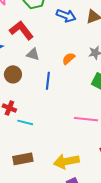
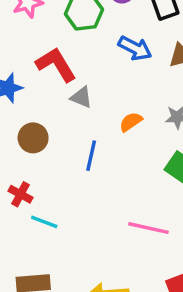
gray triangle: (33, 54) -> (81, 97), moved

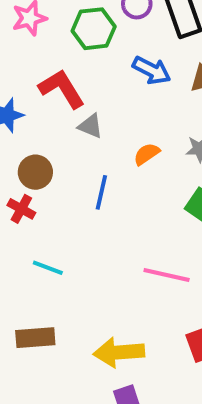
red cross: (20, 194) -> (21, 209), moved

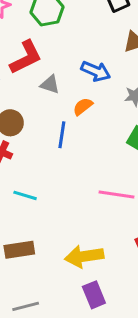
blue arrow: (152, 70) -> (96, 71), moved
red L-shape: (62, 89) -> (26, 57), turned 99
orange semicircle: (147, 154) -> (83, 106), moved

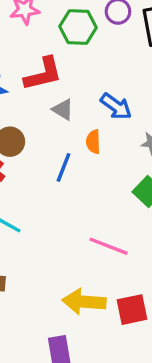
orange semicircle: (83, 106) -> (93, 142), turned -66
yellow arrow: (84, 256) -> (84, 302), moved

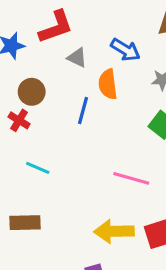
orange semicircle: (93, 142) -> (108, 84), size x1.4

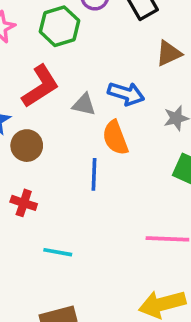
gray triangle: (77, 58) -> (84, 105), moved
brown circle: (32, 92) -> (27, 146), moved

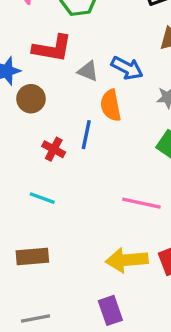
red L-shape: (40, 86) -> (52, 48), turned 33
red cross: (24, 203) -> (54, 149), moved

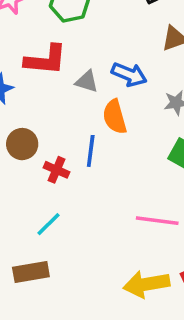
brown circle: (31, 99) -> (22, 144), moved
cyan line: (42, 198) -> (48, 224), turned -60
brown rectangle: (32, 257) -> (31, 272), moved

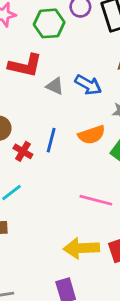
orange semicircle: (115, 117) -> (92, 135), moved, turned -100

